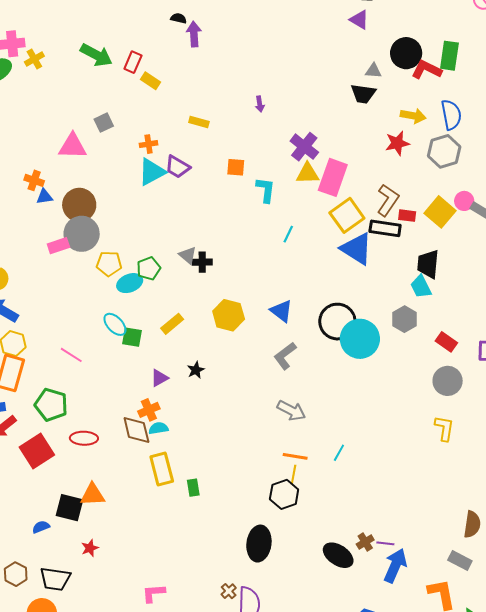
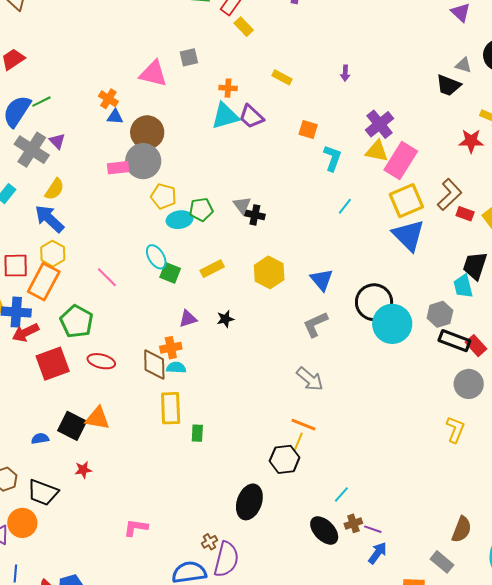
black rectangle: (385, 228) -> (454, 341), moved
cyan line: (339, 453) -> (341, 494), moved
blue arrow: (395, 566) -> (378, 553), size x0.7

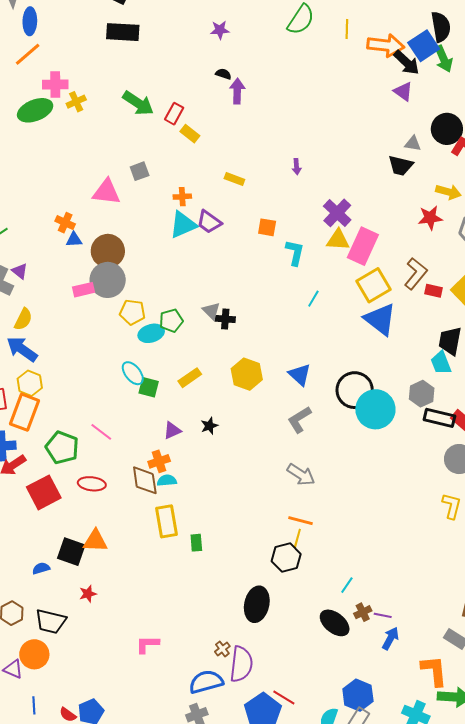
pink line: (107, 277) -> (101, 432), moved

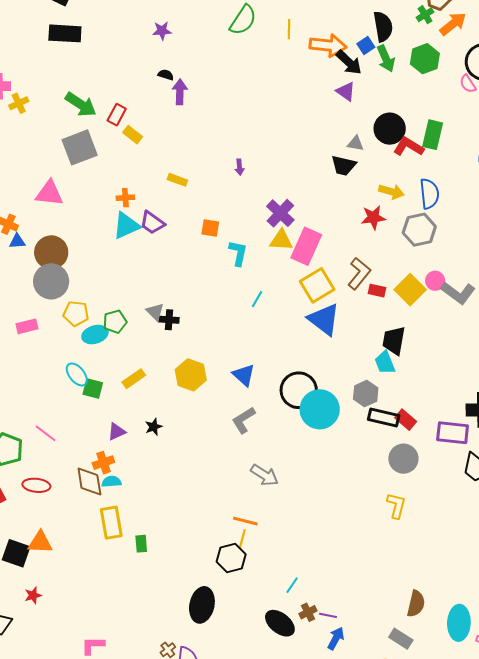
blue square: (424, 46) -> (366, 45), size x0.6
gray square: (140, 171) -> (80, 147), moved, size x1.8
pink rectangle: (84, 290) -> (27, 326), moved
gray arrow: (301, 475) -> (264, 475), moved

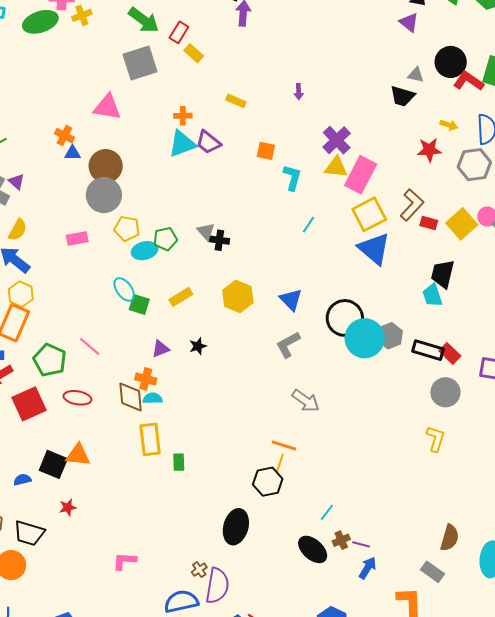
yellow arrow: (391, 192) -> (449, 125), size x0.7
gray hexagon: (366, 393) -> (390, 336), moved
orange cross: (103, 463) -> (146, 379), turned 30

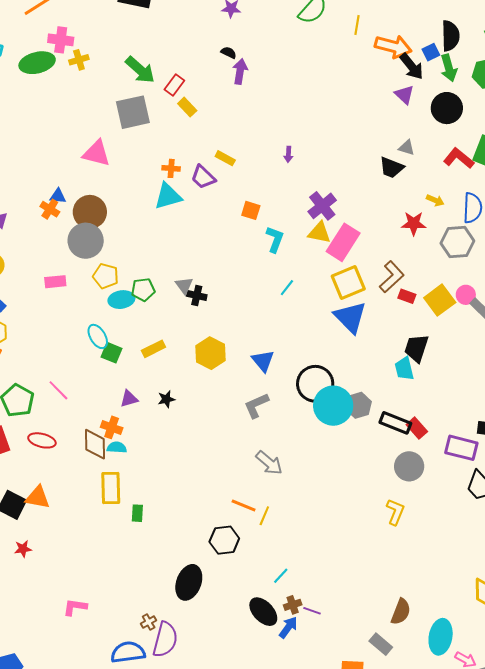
black circle: (451, 62) -> (447, 108), moved
orange cross: (64, 136) -> (50, 209), moved
purple trapezoid: (208, 142) -> (203, 177), moved
yellow line: (280, 463) -> (264, 516), moved
blue arrow: (368, 568) -> (288, 627), moved

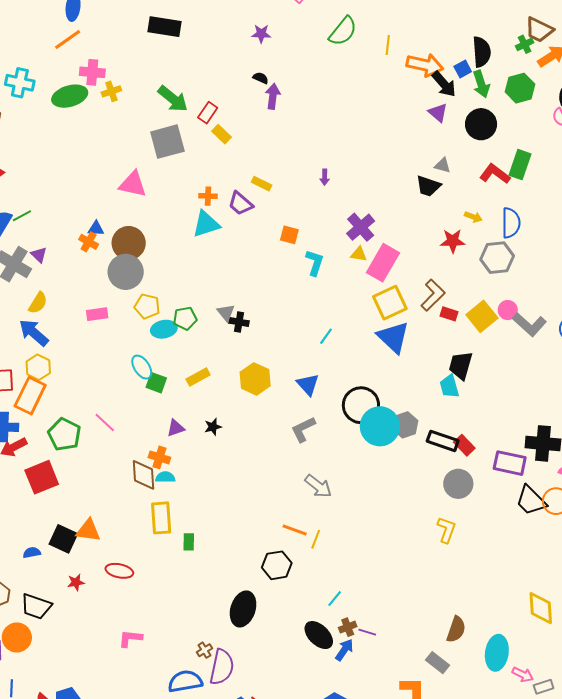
yellow triangle: (319, 233) -> (359, 254), size x0.7
cyan line: (287, 288) -> (326, 336), moved
red ellipse: (42, 440) -> (119, 571), moved

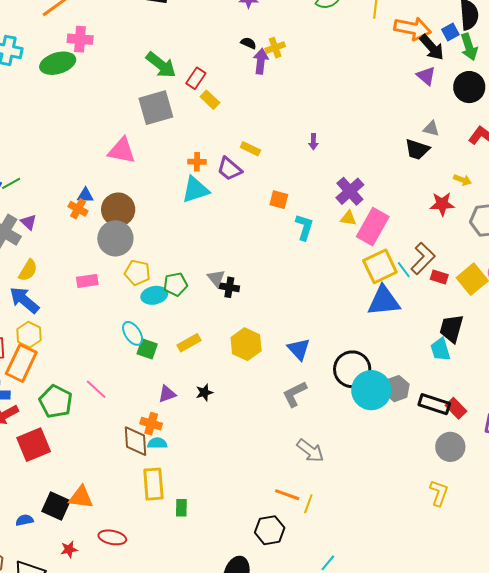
yellow cross: (111, 91) -> (275, 48), moved
cyan line: (326, 336) -> (404, 270), moved, turned -72
blue triangle: (393, 337) -> (384, 301), turned -48

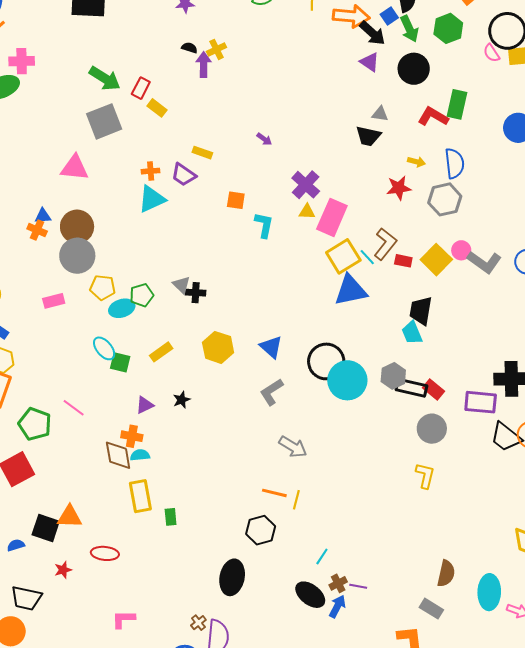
purple arrow: (313, 142) -> (264, 139), turned -49
gray hexagon: (397, 389) -> (393, 376), moved

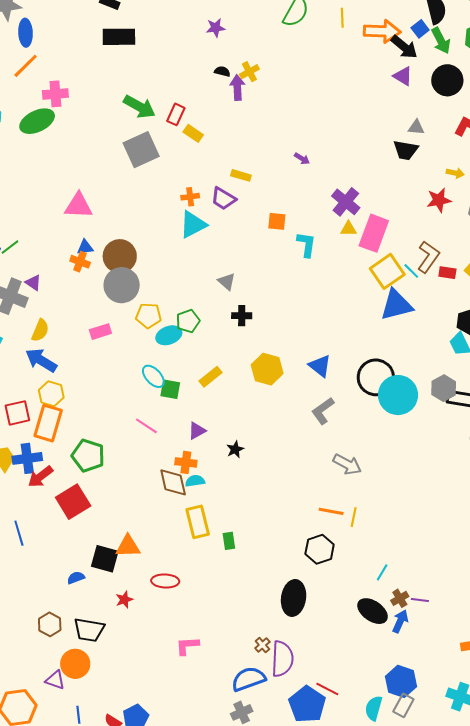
pink triangle: (75, 168) -> (78, 206), moved
gray triangle: (182, 285) -> (227, 282), moved
black star: (182, 400) -> (235, 449), moved
pink line: (74, 408) -> (146, 426), moved

